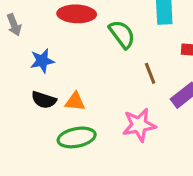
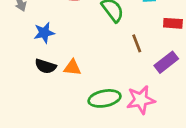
pink star: (139, 125) -> (141, 100), moved
green ellipse: (77, 137) -> (105, 98), moved

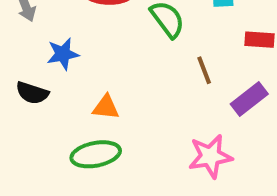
black semicircle: (46, 66) -> (32, 93), moved
green ellipse: (105, 98) -> (96, 154), moved

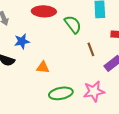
green ellipse: (96, 154) -> (61, 93), moved

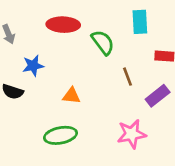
orange triangle: (43, 67) -> (71, 96), moved
green ellipse: (61, 93) -> (60, 135), moved

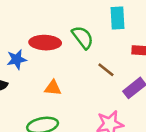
red ellipse: (63, 25) -> (45, 43), moved
brown line: (127, 77) -> (106, 70), turned -30

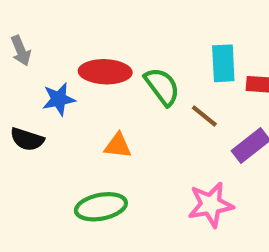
cyan rectangle: (118, 18) -> (223, 63), moved
green semicircle: (83, 37) -> (162, 87), moved

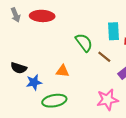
gray arrow: (21, 51) -> (16, 15), moved
red ellipse: (105, 72) -> (42, 16), moved
blue star: (59, 99) -> (34, 82), moved

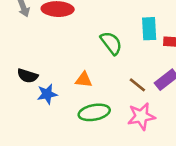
brown line: (104, 57) -> (137, 85), moved
green ellipse: (54, 101) -> (94, 112), moved

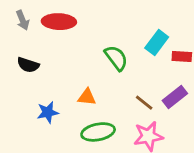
cyan rectangle: (149, 29) -> (157, 43), turned 40
black semicircle: (27, 76) -> (28, 65), moved

